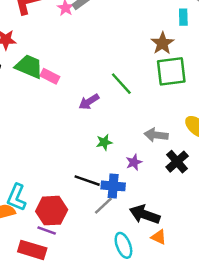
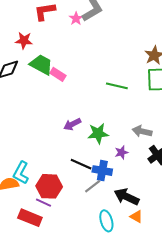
green line: (121, 84) -> (117, 86), turned -40
purple arrow: (89, 102) -> (72, 124), moved
green star: (104, 142) -> (98, 133), size x1.5

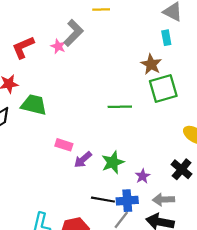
pink rectangle: (58, 74) -> (64, 145), moved
gray arrow: (142, 131) -> (163, 200), moved

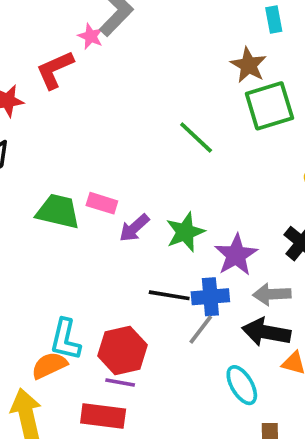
red L-shape: (23, 47) -> (55, 70), moved
green trapezoid: (34, 105) -> (58, 211), moved
green line: (120, 107) -> (196, 138), turned 45
purple star: (143, 176) -> (236, 255), size x1.6

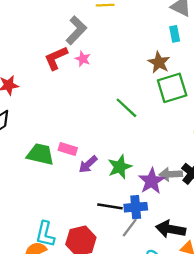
pink star: (91, 36) -> (83, 59), moved
red L-shape: (55, 70) -> (56, 58), moved
gray arrow: (272, 294) -> (171, 174), moved

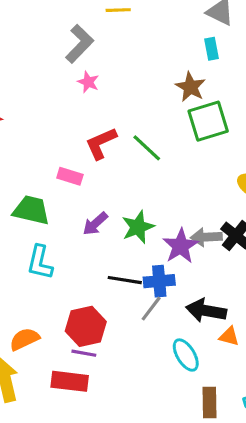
red L-shape: (56, 58) -> (101, 143), moved
pink rectangle: (68, 149) -> (70, 176), moved
cyan L-shape: (45, 234) -> (40, 262), moved

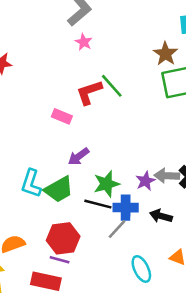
green line: (147, 148) -> (112, 86), moved
green trapezoid: (31, 210) -> (59, 189), moved, turned 132
green star: (138, 227) -> (107, 184), moved
purple star: (181, 246) -> (145, 181), size x0.7
black arrow: (206, 311) -> (161, 216), moved, size x0.7

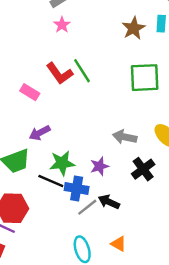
brown star: (165, 54) -> (134, 28), moved
red L-shape: (89, 92) -> (60, 73), turned -116
gray arrow: (167, 176) -> (125, 137), moved
gray line: (117, 229) -> (87, 207), moved

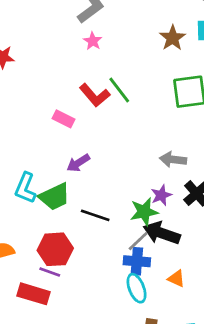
green star: (62, 163) -> (144, 212), moved
purple star: (99, 166) -> (161, 195), moved
blue cross: (77, 189) -> (137, 261), moved
black arrow: (109, 202) -> (162, 233), size x1.5

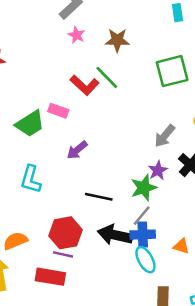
brown star: (173, 38) -> (117, 40), moved, turned -30
gray arrow: (173, 160) -> (165, 136), turned -50
green trapezoid: (55, 197) -> (30, 124), moved
black arrow: (162, 233) -> (115, 235), moved

